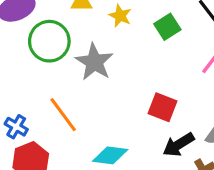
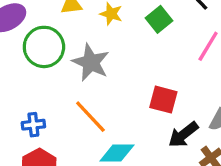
orange line: (63, 115) -> (90, 117), moved
blue cross: (16, 127) -> (33, 125), moved, turned -30

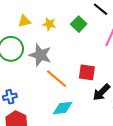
orange line: (90, 117) -> (57, 79), moved

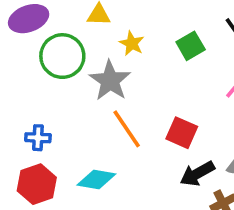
yellow star: (49, 24) -> (132, 43), moved
cyan diamond: (63, 108) -> (96, 179), moved

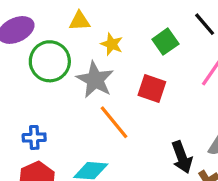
red square: (182, 133) -> (152, 89), moved
black arrow: (197, 174) -> (182, 157), turned -76

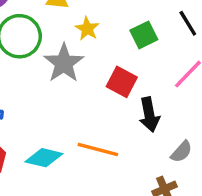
orange line: (114, 122) -> (98, 149), moved, turned -45
black arrow: (182, 157) -> (149, 115), moved

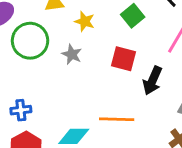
gray star: (64, 63) -> (72, 54), size x0.6
black arrow: (149, 115) -> (152, 81), turned 48

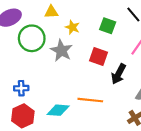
green square: (133, 16) -> (108, 26), turned -35
gray star: (72, 54) -> (61, 51), size x1.5

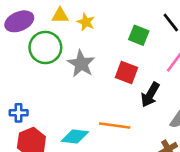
yellow triangle: (51, 12) -> (60, 16), moved
yellow star: (72, 27) -> (86, 22), moved
blue cross: (21, 88) -> (19, 113), moved

